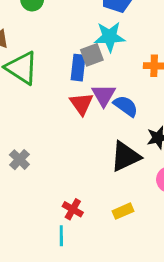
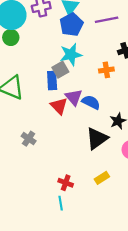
gray cross: (19, 160) -> (29, 139), moved

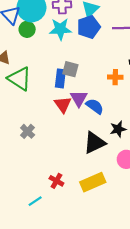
cyan star: (71, 55) -> (60, 29), moved
gray square: (60, 70) -> (70, 69), turned 35
yellow rectangle: (102, 178) -> (93, 182), size x1.6
cyan line: (61, 203) -> (35, 201), moved, turned 56

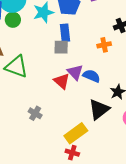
blue rectangle: (60, 78) -> (65, 33), moved
yellow rectangle: (93, 182) -> (76, 133), moved

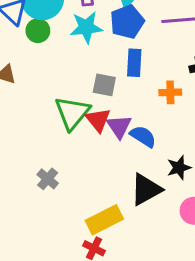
blue rectangle: (65, 33) -> (134, 63), moved
green triangle: (16, 67) -> (72, 113), moved, turned 40
red triangle: (62, 81) -> (98, 120), moved

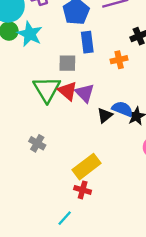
cyan star: (86, 27) -> (30, 34), moved, turned -30
blue semicircle: (143, 136) -> (122, 109), moved
black triangle: (146, 189) -> (105, 115), moved, size x0.6

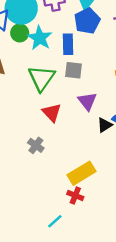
blue rectangle: (87, 42) -> (68, 44), moved
green triangle: (47, 89) -> (41, 78), moved
red triangle: (68, 91) -> (52, 113), moved

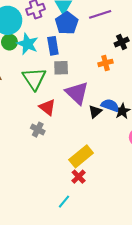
purple triangle: (87, 101) -> (77, 93), size x1.4
gray cross: (36, 145) -> (38, 130), moved
red cross: (75, 196) -> (79, 177), turned 32

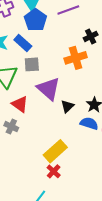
blue rectangle: (53, 46) -> (23, 43), turned -36
orange cross: (105, 63) -> (76, 58), size x1.5
blue semicircle: (110, 105) -> (89, 123), moved

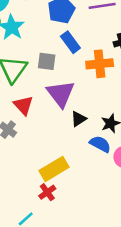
blue rectangle: (23, 43) -> (70, 42), moved

